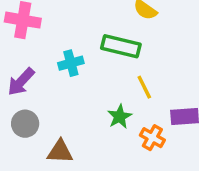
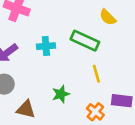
green star: (120, 117) -> (61, 94), moved

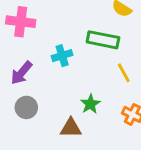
brown triangle: (26, 109) -> (71, 128), moved

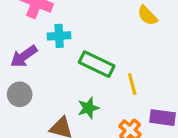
green rectangle: (103, 40) -> (97, 64), moved
cyan cross: (62, 56) -> (59, 36), moved

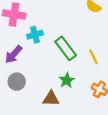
green rectangle: (97, 64) -> (66, 48), turned 40

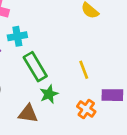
green rectangle: (66, 48) -> (35, 67), moved

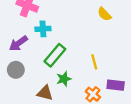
green rectangle: (35, 67) -> (55, 55), turned 65

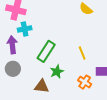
cyan cross: (43, 29) -> (25, 29), moved
purple arrow: (18, 43) -> (12, 45), turned 126

